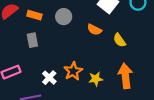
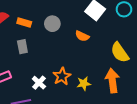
yellow semicircle: (119, 40) -> (120, 52), moved, size x1.5

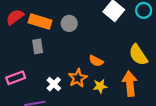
orange rectangle: (24, 22) -> (40, 21), size x1.5
orange semicircle: (82, 36) -> (96, 61), moved

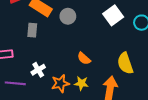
orange star: (78, 78) -> (60, 83), moved

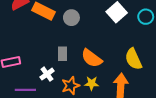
gray rectangle: (32, 30) -> (63, 54), moved
orange semicircle: (84, 58) -> (92, 58), size x1.5

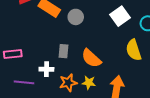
yellow semicircle: (133, 59) -> (134, 50), moved
white cross: (47, 74) -> (46, 69), turned 32

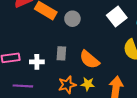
white cross: (46, 69) -> (37, 62), moved

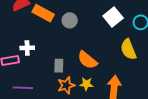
gray rectangle: (61, 53) -> (59, 66), moved
white cross: (37, 62) -> (27, 48), moved

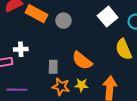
orange star: (66, 85) -> (61, 87), turned 30

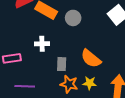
white cross: (21, 49) -> (42, 44), moved

